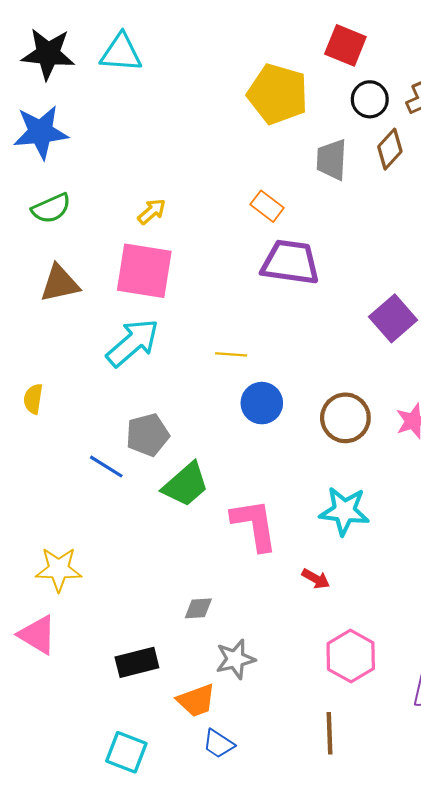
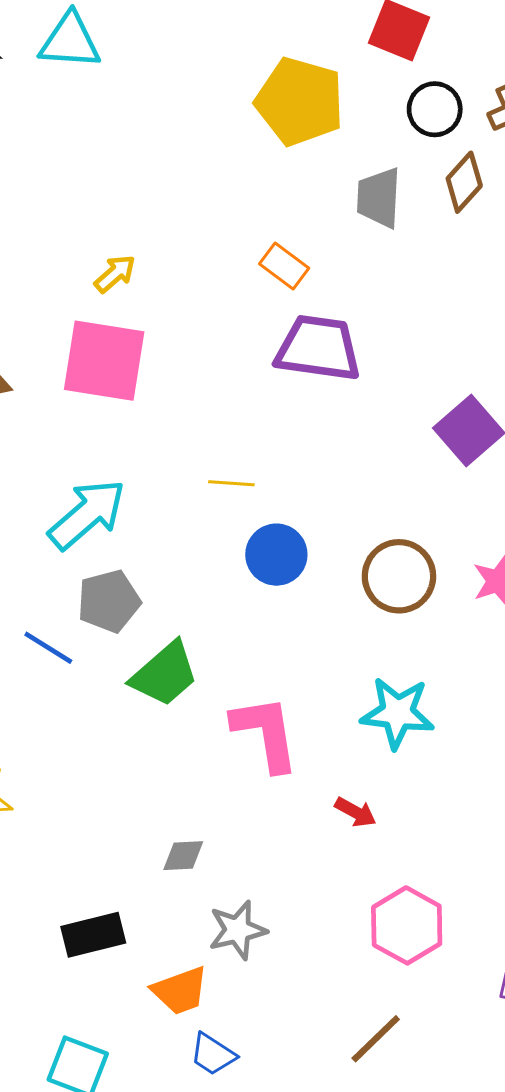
cyan arrow: (133, 343) -> (87, 514), moved
brown line: (330, 733) -> (376, 1039), turned 48

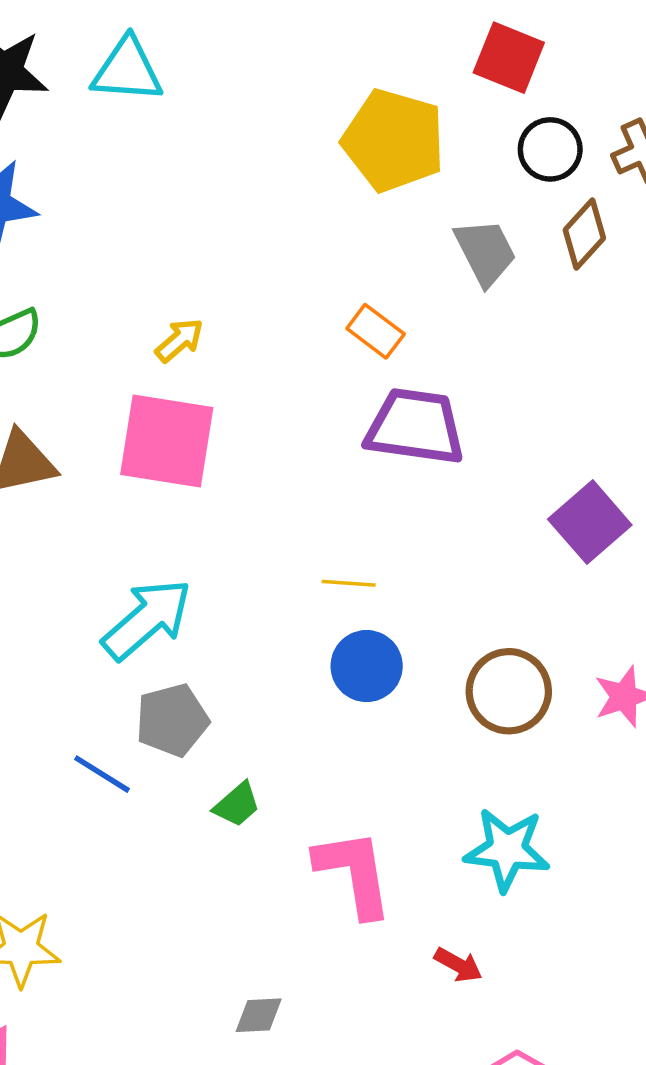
gray trapezoid: (379, 198) -> (485, 252), turned 150
yellow line: (231, 483) -> (349, 583), moved
green trapezoid: (165, 674) -> (237, 805), size x0.6

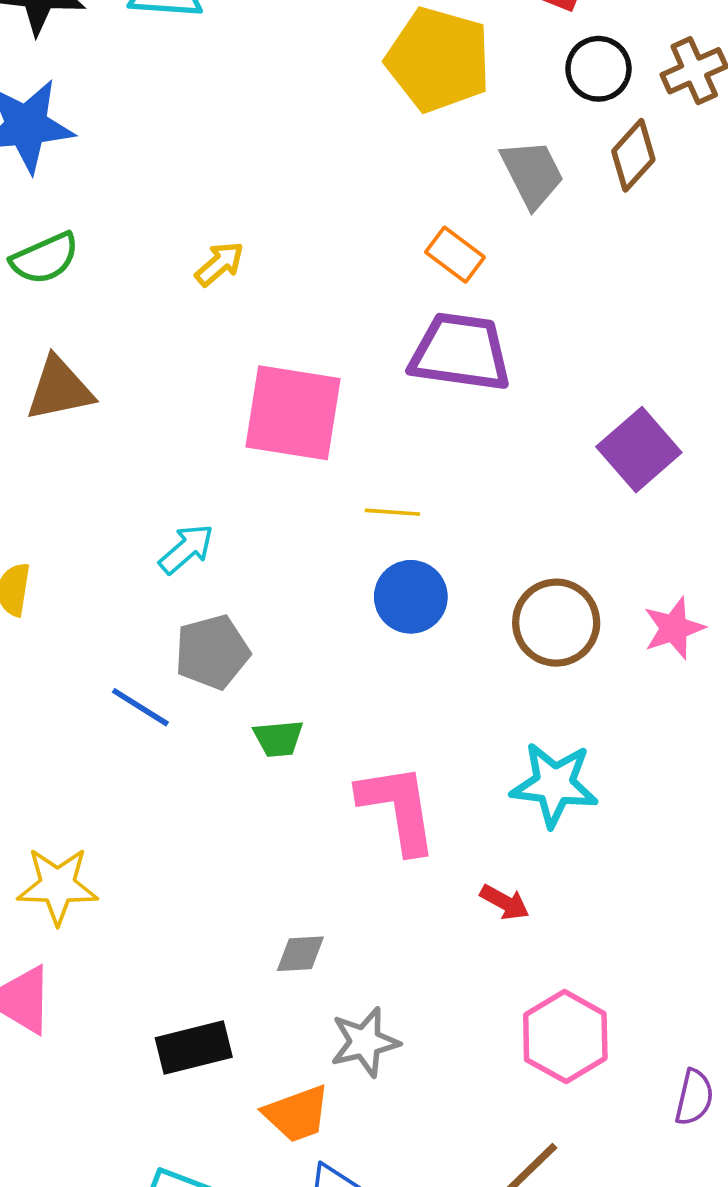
orange rectangle: (376, 331) -> (455, 255), moved
pink square: (167, 441) -> (293, 413), moved
cyan arrow: (147, 619) -> (186, 549), size x0.6
green trapezoid: (237, 805) -> (278, 738), turned 36

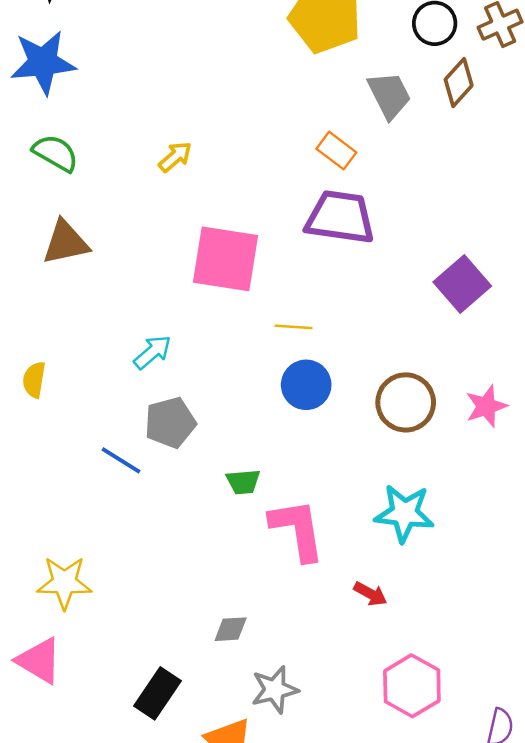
green semicircle: (45, 258) -> (56, 153), turned -126
green trapezoid: (278, 738) -> (243, 482), moved
black rectangle: (194, 1048) -> (158, 693), turned -42

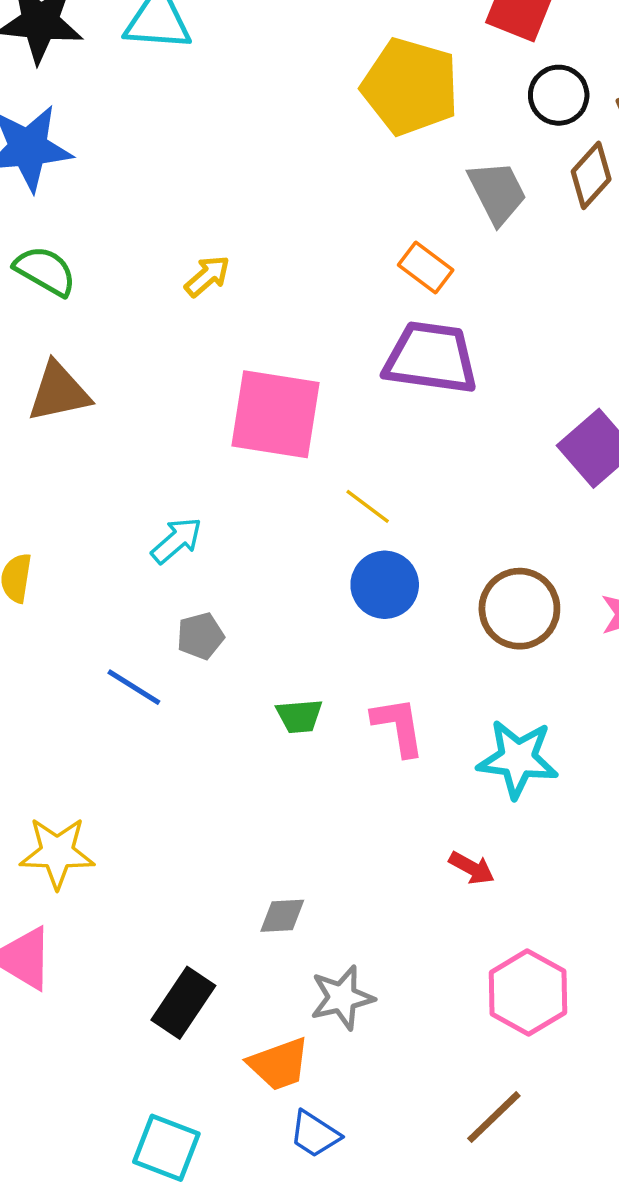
yellow line: (294, 327) -> (368, 506), turned 33
gray pentagon: (170, 423) -> (200, 636), size x0.7
pink L-shape: (297, 530) -> (398, 726), moved, size x0.7

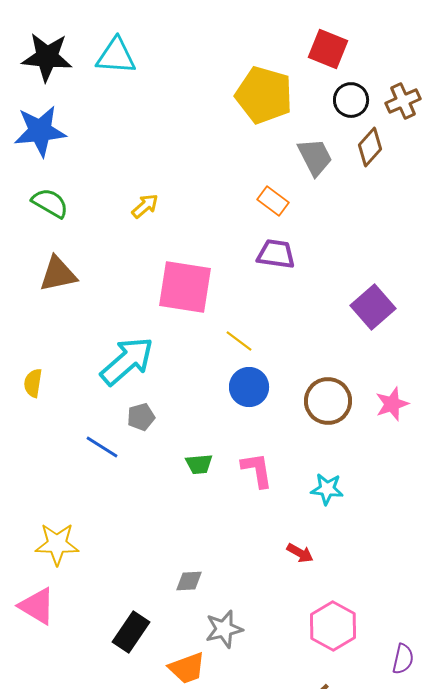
purple trapezoid: (431, 358) -> (276, 254), size x0.7
cyan arrow: (177, 540) -> (127, 361), size x1.8
cyan star: (518, 759) -> (327, 489), size x0.7

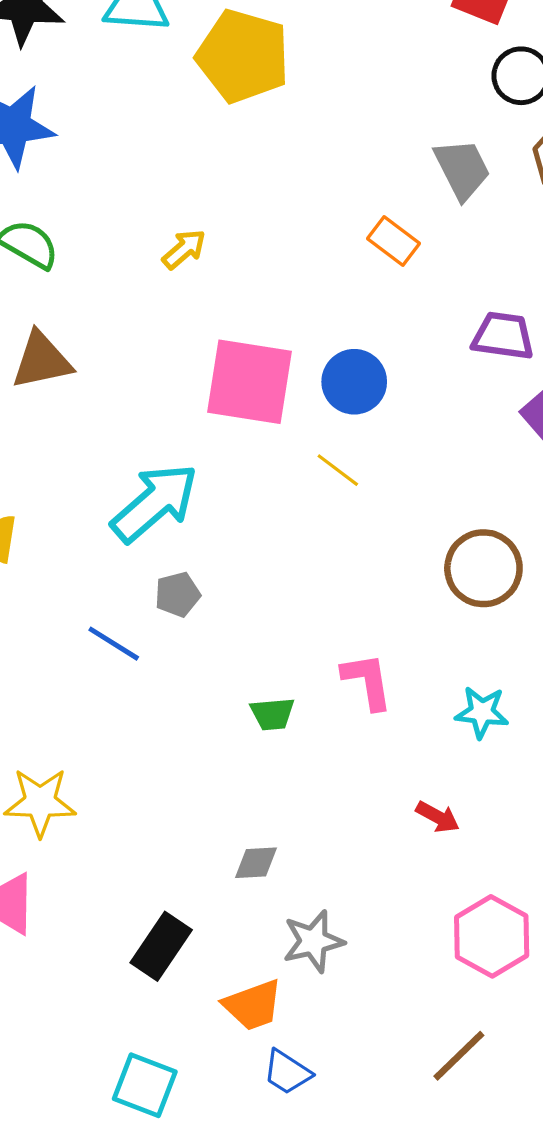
yellow pentagon: (264, 95) -> (243, 56), moved
purple trapezoid: (276, 254) -> (503, 336), moved
blue circle: (249, 387) -> (354, 382), moved
green trapezoid: (199, 464) -> (272, 714), moved

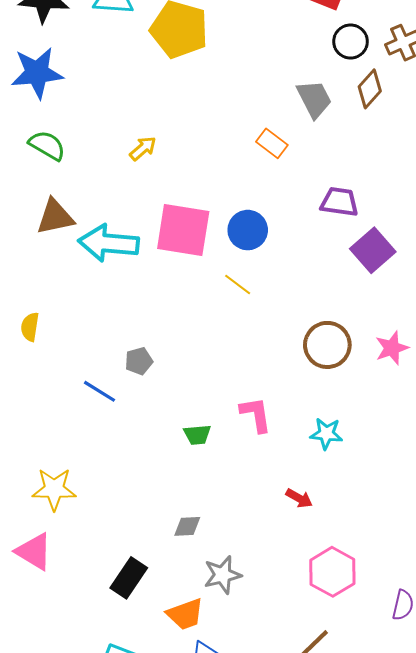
cyan arrow: (155, 503) -> (109, 243), moved, turned -134

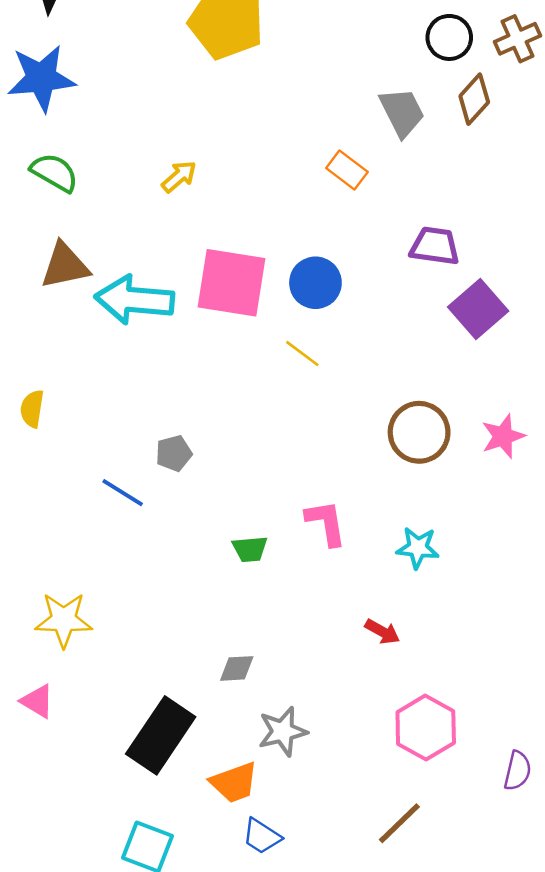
pink triangle: (34, 552) -> (37, 701), size x0.7
black rectangle: (129, 578) -> (161, 735), size x1.4

